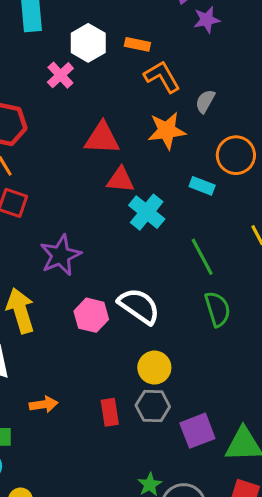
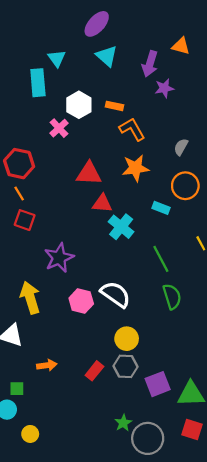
gray semicircle: (205, 101) -> (181, 147), moved
red rectangle: (110, 412) -> (94, 371), turned 48

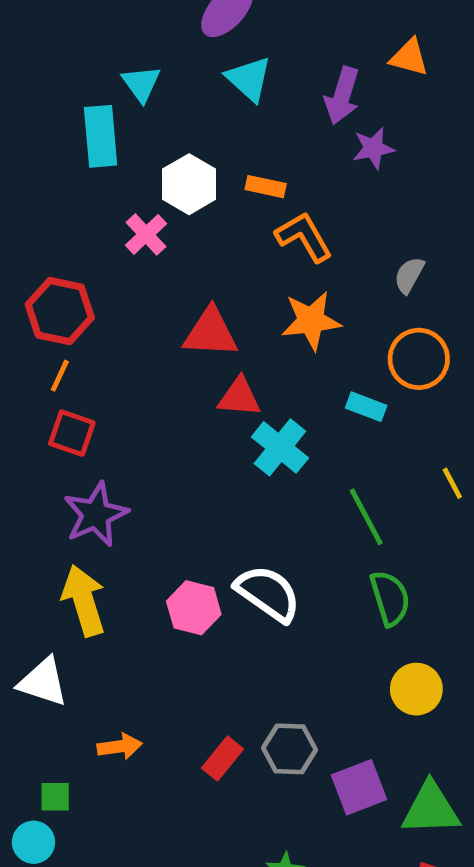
orange line: (19, 193) -> (60, 376), turned 56
purple star: (59, 258) -> (96, 514), moved
yellow circle: (127, 339) -> (416, 689), moved

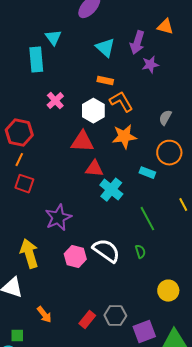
cyan triangle: (249, 79) -> (105, 48), moved
white hexagon: (189, 184) -> (93, 111), moved
purple star: (96, 514) -> (58, 218), moved
green semicircle: (390, 598) -> (140, 252), moved, size x0.6
orange arrow: (120, 747) -> (44, 315), turned 60

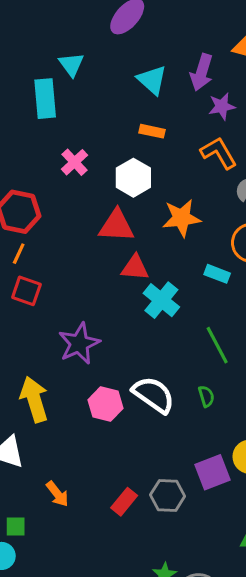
orange L-shape: (121, 102) -> (219, 153), moved
purple square: (144, 332) -> (212, 472), moved

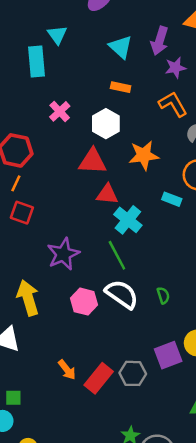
green line: (217, 345) -> (117, 255), moved
orange arrow: (57, 494) -> (67, 370), moved
red rectangle: (124, 502) -> (99, 378), size x1.4

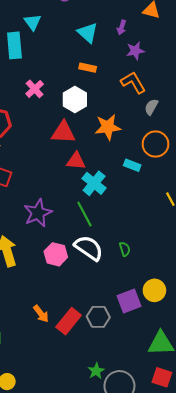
purple arrow: (160, 41) -> (122, 27), size x0.6

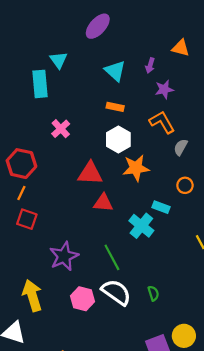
white hexagon: (75, 99) -> (118, 140), moved
orange circle: (156, 144) -> (185, 185), size x0.6
cyan cross: (94, 183) -> (141, 226), moved

